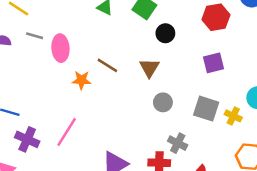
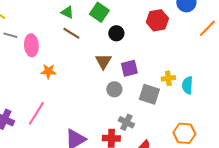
purple square: (214, 63) -> (129, 68), moved
brown line: (107, 65) -> (71, 33), moved
yellow cross: (233, 116) -> (168, 78), moved, turned -32

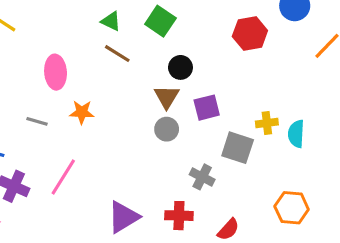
black circle: (116, 33) -> (180, 67), moved
gray line: (10, 35) -> (37, 121), moved
gray circle: (114, 89) -> (167, 129), moved
gray cross: (126, 122) -> (202, 177), moved

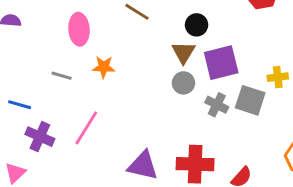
purple square: (207, 108) -> (221, 63), size x1.4
gray cross: (202, 177) -> (217, 105), moved
red cross: (179, 216) -> (195, 164), size x1.4
purple triangle: (123, 217) -> (143, 166), turned 44

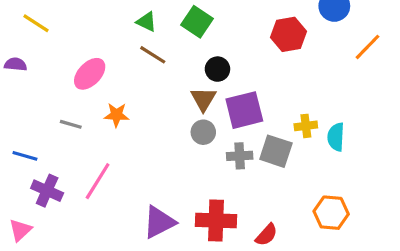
pink ellipse: (79, 29) -> (90, 74), turned 48
gray cross: (217, 105) -> (240, 156), turned -30
purple triangle: (143, 166) -> (159, 222), turned -40

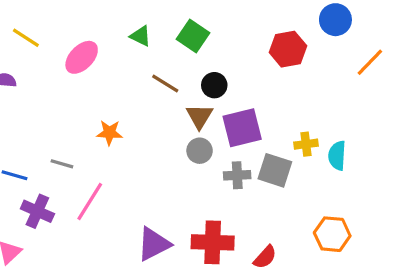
brown line: (153, 55) -> (165, 84), moved
pink ellipse: (90, 74) -> (82, 57), moved
gray line: (71, 124) -> (62, 164), moved

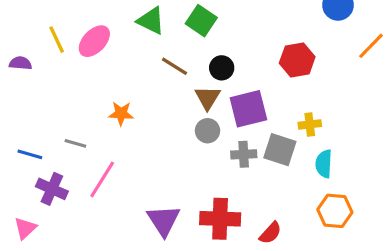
green triangle: (141, 36) -> (151, 21), size x1.4
yellow line: (26, 38) -> (57, 40), moved, turned 32
red hexagon: (288, 49) -> (297, 60), moved
cyan semicircle: (337, 156) -> (324, 164), moved
purple triangle: (154, 244) -> (164, 220), turned -36

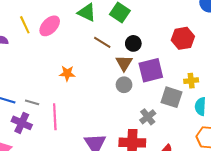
gray line: (75, 143) -> (32, 102), moved
gray cross: (244, 154) -> (148, 117), moved, turned -35
pink line: (102, 179) -> (55, 117), turned -35

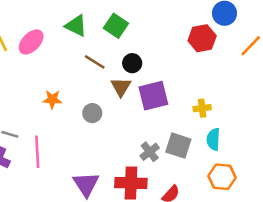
red hexagon: (183, 38) -> (202, 38), moved
gray circle: (124, 85) -> (92, 113), moved
gray square: (172, 97) -> (178, 146), moved

